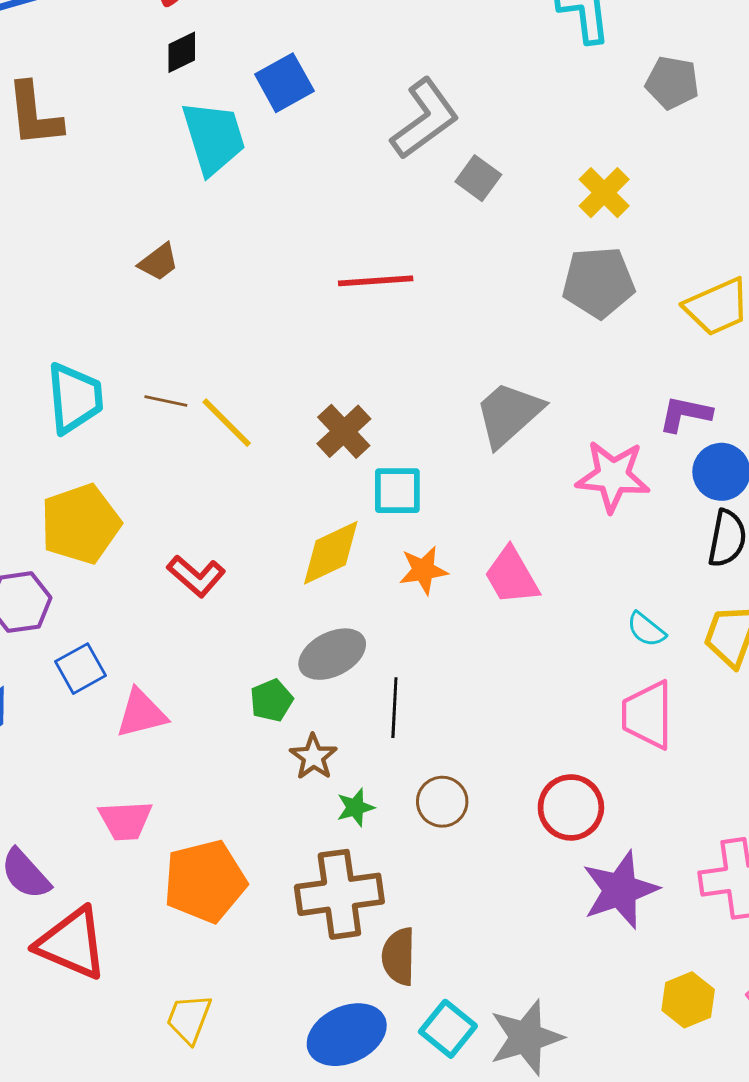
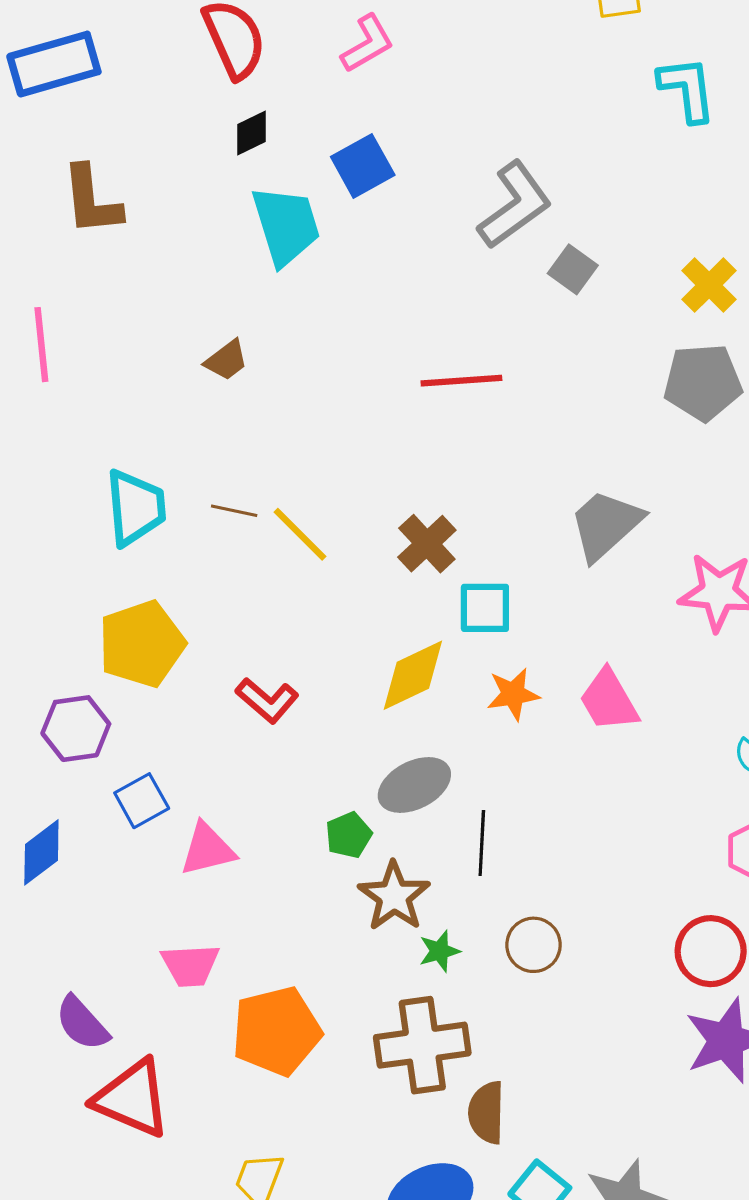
brown star: (313, 757) -> (394, 896), size x1.4
red circle: (571, 807) -> (711, 951), moved

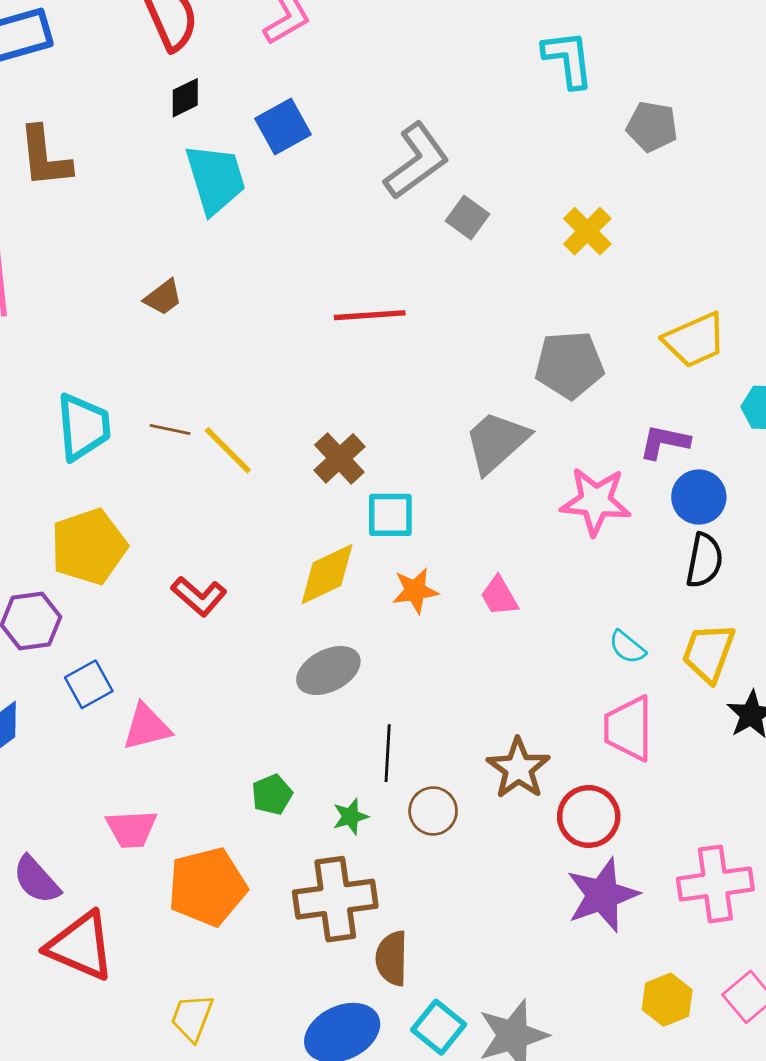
gray pentagon: (703, 382) -> (569, 365), moved
pink trapezoid: (609, 700) -> (499, 596), size x0.7
green pentagon: (349, 835) -> (272, 794), moved
black line: (482, 843) -> (388, 753), moved
brown star: (394, 896) -> (518, 768), moved

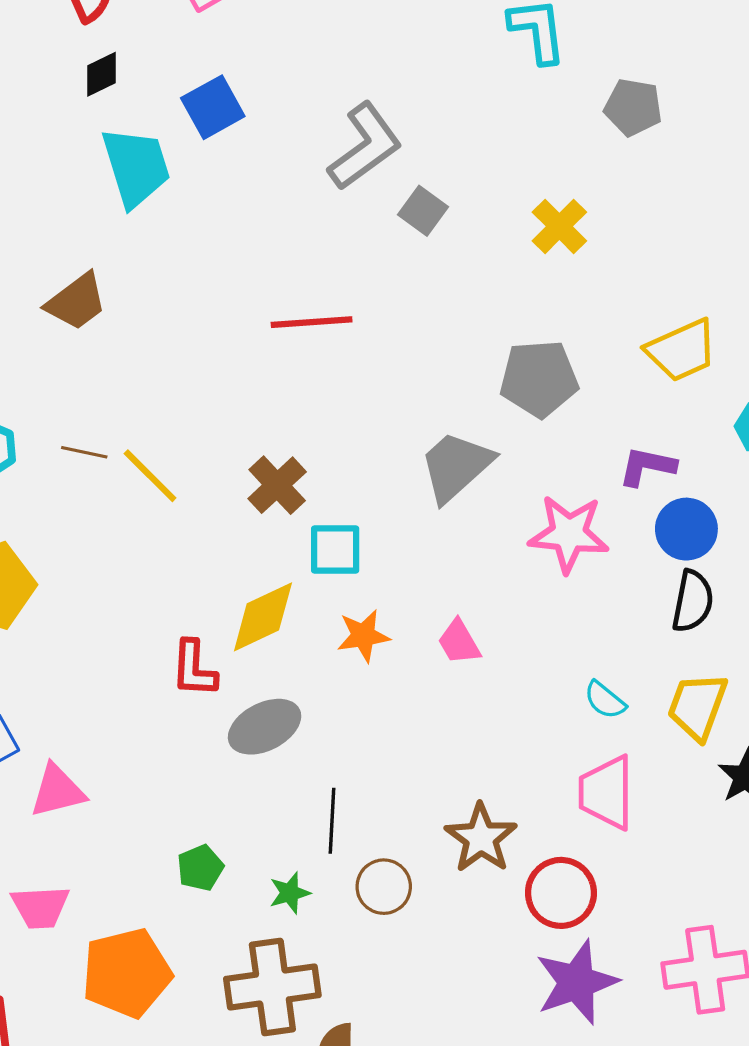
brown trapezoid: (163, 297) -> (76, 302), size x1.4
red L-shape: (199, 596) -> (194, 669), moved, turned 52

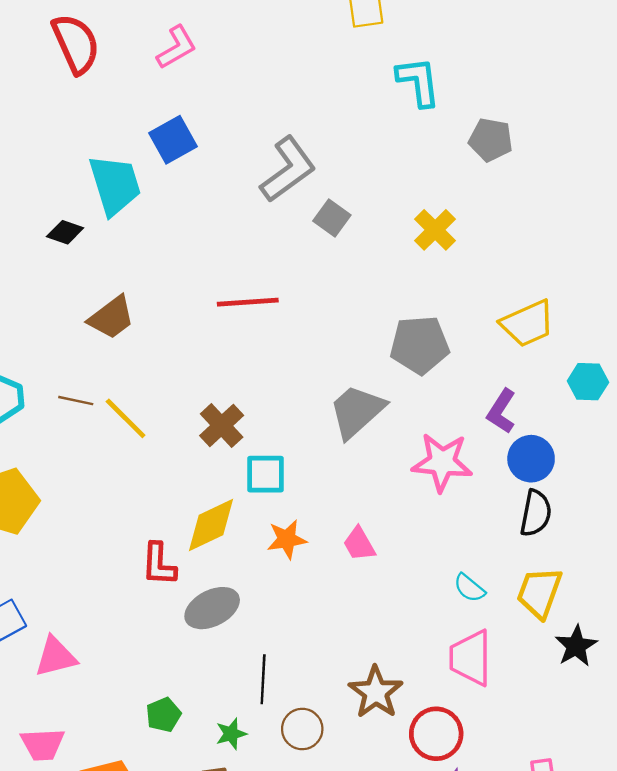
black diamond: (101, 74) -> (65, 232), moved, turned 45
brown trapezoid: (76, 302) -> (111, 318), moved
purple L-shape: (647, 466) -> (501, 411), turned -69

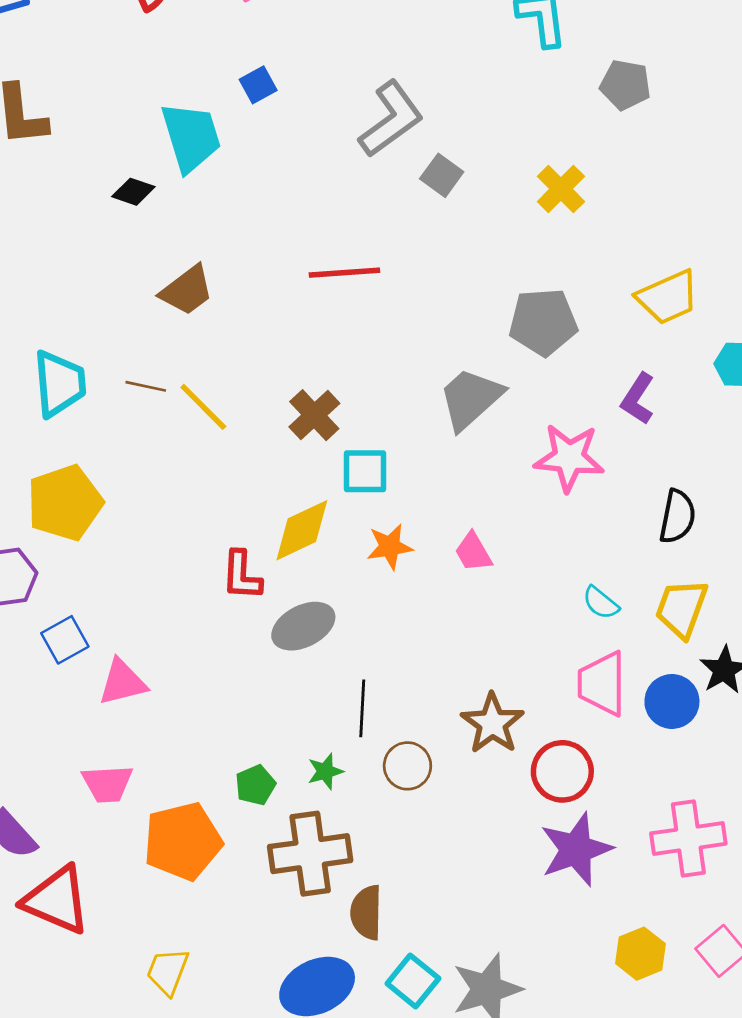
blue square: (173, 140) -> (258, 85), size x0.7
blue circle: (531, 459) -> (672, 701), moved
green pentagon: (164, 715) -> (255, 785), moved

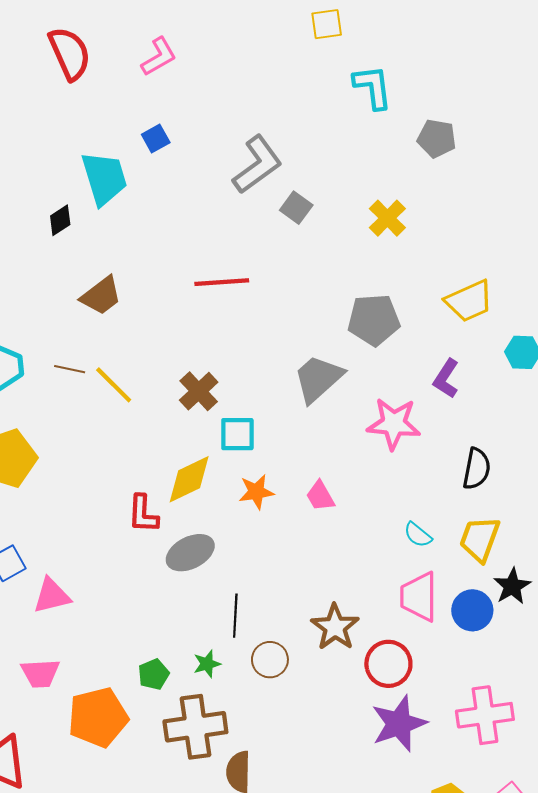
black diamond: (133, 192) -> (60, 220), turned -52

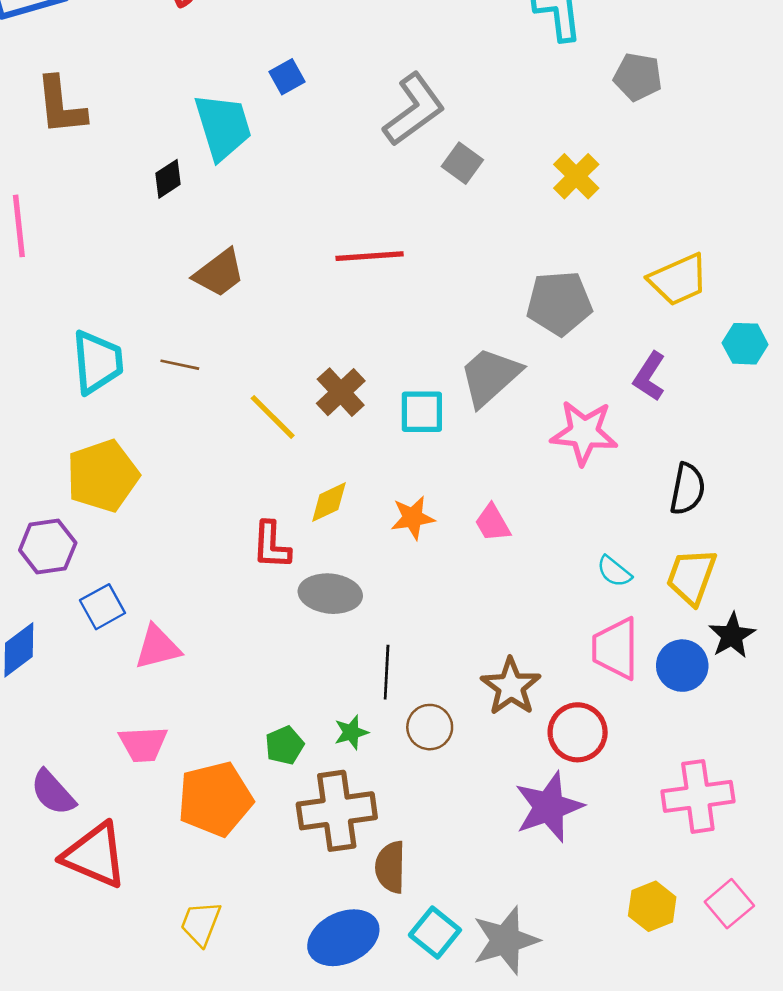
yellow line: (114, 385) -> (273, 417), moved
cyan square: (237, 434) -> (422, 412), moved
yellow diamond: (189, 479) -> (329, 502), size x0.7
gray ellipse: (190, 553) -> (330, 594), turned 33
purple star: (399, 724) -> (549, 807), moved

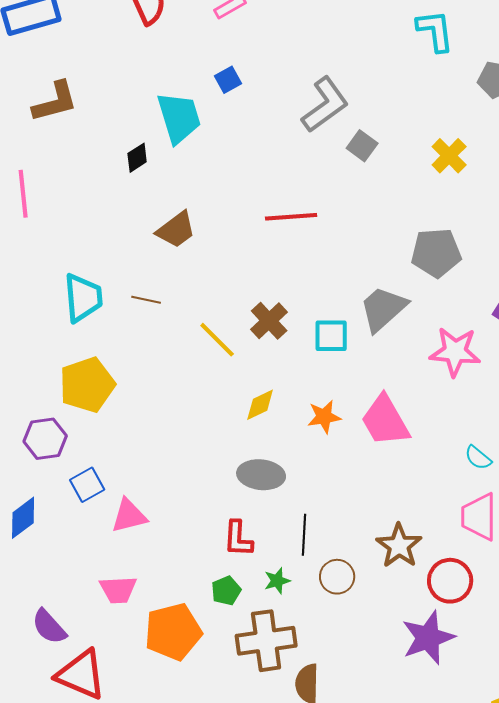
brown L-shape: (61, 106) -> (55, 102), turned -99
pink trapezoid: (493, 523) -> (385, 421), size x1.8
red L-shape: (271, 545) -> (238, 539), moved

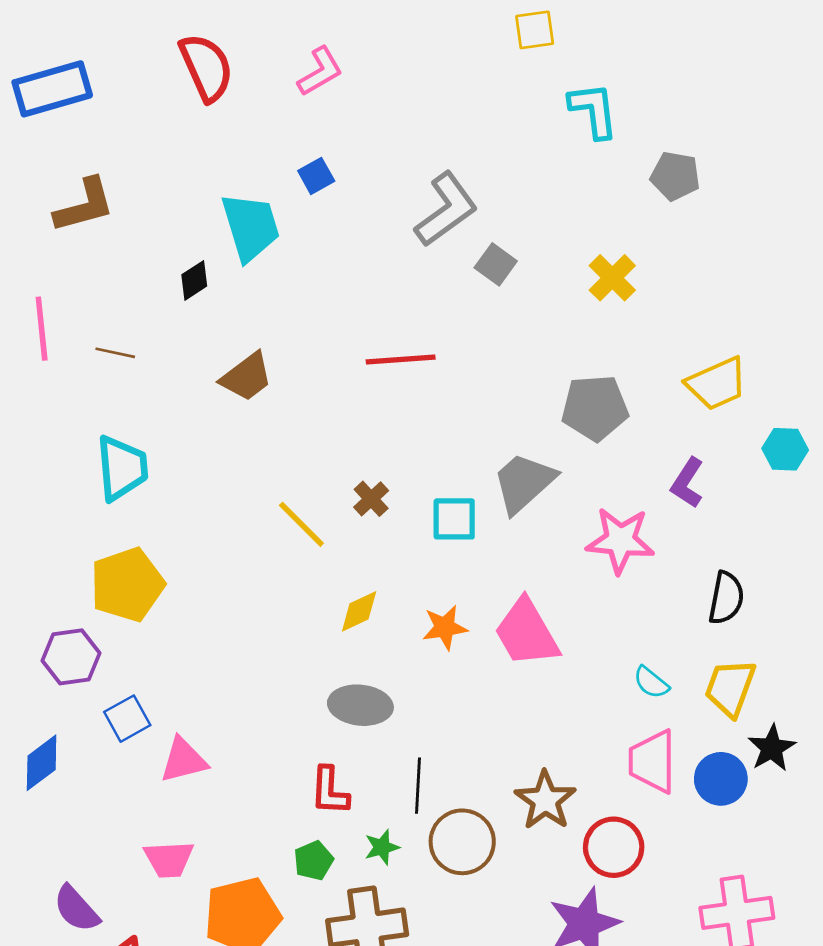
brown line: (146, 300) -> (115, 353), moved
brown cross: (269, 321) -> (371, 499), size x0.7
brown circle: (337, 577) -> (462, 842), size x1.4

